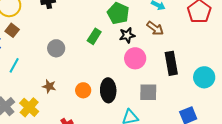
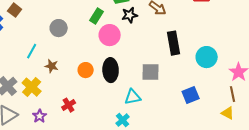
pink circle: (135, 58) -> (110, 35), moved
cyan line: (14, 65) -> (32, 51), moved

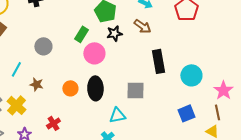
blue square: (191, 95) -> (186, 113), moved

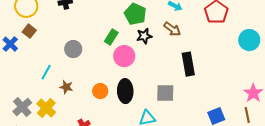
cyan circle: (191, 75) -> (249, 40), moved

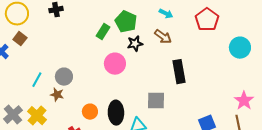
green rectangle: (111, 37) -> (103, 32), moved
gray circle: (73, 49) -> (64, 77), moved
orange circle: (100, 91) -> (90, 112), moved
black ellipse: (125, 91) -> (116, 113), moved

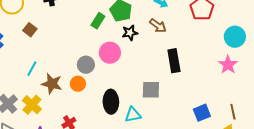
brown square: (20, 39) -> (30, 30), moved
gray circle: (64, 77) -> (86, 65), moved
brown star: (57, 95) -> (52, 84), size x1.5
pink star: (244, 101) -> (228, 65), moved
orange circle: (90, 112) -> (78, 84), moved

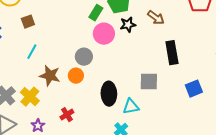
brown square: (30, 30) -> (28, 22), turned 32
pink circle: (110, 53) -> (104, 34), moved
cyan line: (32, 69) -> (32, 52), moved
blue square: (202, 113) -> (194, 89), moved

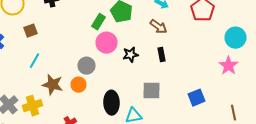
black star: (128, 25) -> (130, 55), moved
black rectangle: (172, 53) -> (162, 55), moved, size x0.6
yellow cross: (30, 97) -> (32, 106), turned 30

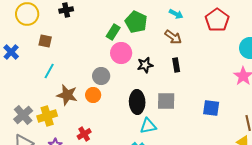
brown square: (30, 31) -> (45, 41), turned 32
blue square: (196, 98) -> (211, 108), turned 30
black ellipse: (112, 103) -> (137, 102), moved

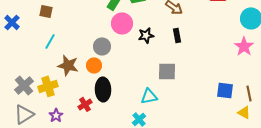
black ellipse: (137, 102) -> (103, 89), moved
blue square: (211, 108) -> (225, 90), moved

